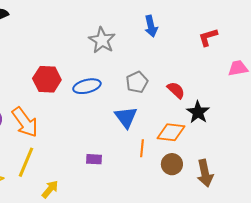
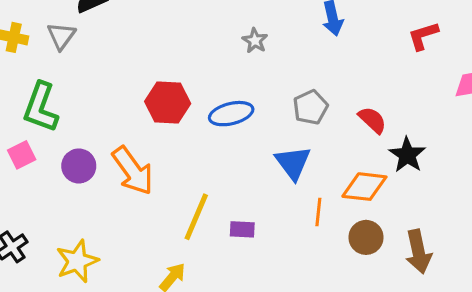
gray star: (102, 40) -> (255, 41), size x0.6
yellow line: (26, 162) -> (196, 217), moved

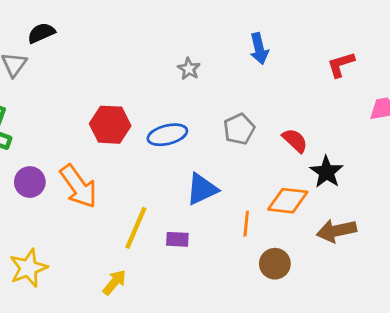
blue triangle: (293, 163) -> (202, 189), moved, turned 42
brown circle: (366, 237) -> (275, 264), moved
brown arrow: (418, 252) -> (337, 231), moved, turned 90

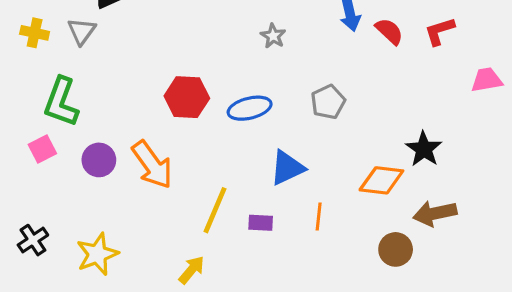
red semicircle: (295, 140) -> (389, 31), moved
orange line: (246, 224) -> (319, 216), moved
brown circle: (275, 264) -> (396, 249), moved

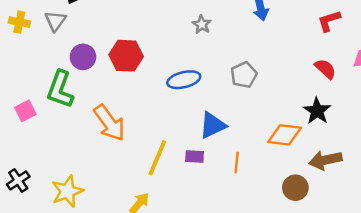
red semicircle: (389, 31) -> (325, 69), moved
red hexagon: (187, 97) -> (126, 56), moved
green L-shape: (61, 102) -> (60, 89), moved
purple circle: (99, 160) -> (83, 57), moved
purple rectangle: (261, 223) -> (195, 156), moved

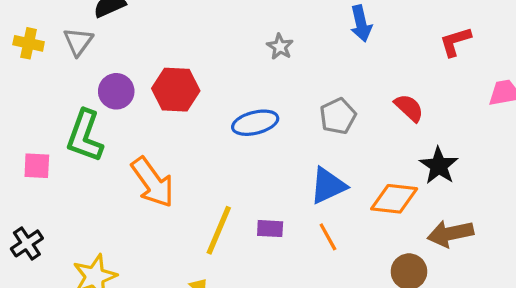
red semicircle: (325, 69) -> (409, 108), moved
pink square: (25, 111) -> (37, 166), turned 30
blue triangle: (213, 125) -> (328, 186), moved
orange line: (237, 162) -> (328, 237), turned -35
black cross: (18, 180) -> (27, 243), moved

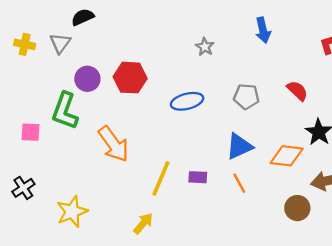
gray pentagon: (338, 116) -> (246, 97), turned 30

